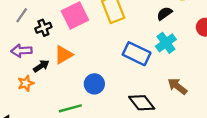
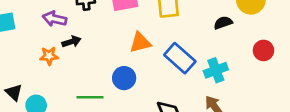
cyan cross: (166, 43) -> (216, 70), moved
orange triangle: (63, 55) -> (140, 43), moved

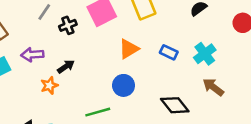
purple arrow: (55, 19) -> (32, 55), moved
blue rectangle: (180, 58) -> (169, 52), size x0.6

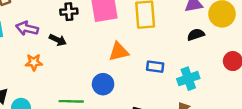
blue rectangle: (169, 52) -> (155, 67), turned -35
black arrow: (66, 67) -> (58, 40), moved, turned 42

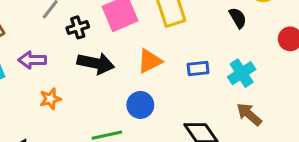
black semicircle: (196, 35) -> (238, 18), turned 91
black arrow: (58, 40) -> (96, 63), moved, size x1.6

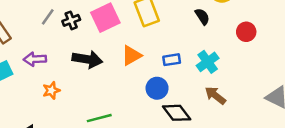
black cross: (78, 27) -> (71, 20), moved
blue circle: (140, 105) -> (157, 88), moved

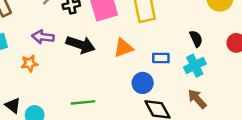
black semicircle: (202, 17) -> (196, 39), moved
purple arrow: (35, 59) -> (43, 37), moved
orange star: (51, 90) -> (29, 63), moved

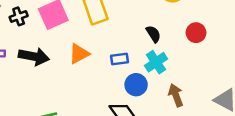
blue circle: (143, 83) -> (136, 85), moved
brown arrow: (197, 99) -> (176, 95), moved, turned 30

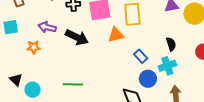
orange triangle: (79, 54) -> (116, 35), moved
blue rectangle: (119, 59) -> (141, 56), turned 40

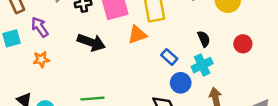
purple arrow: (47, 27) -> (40, 27), moved, turned 48

